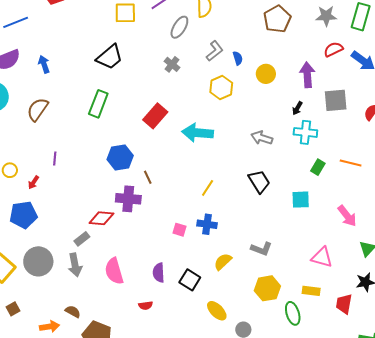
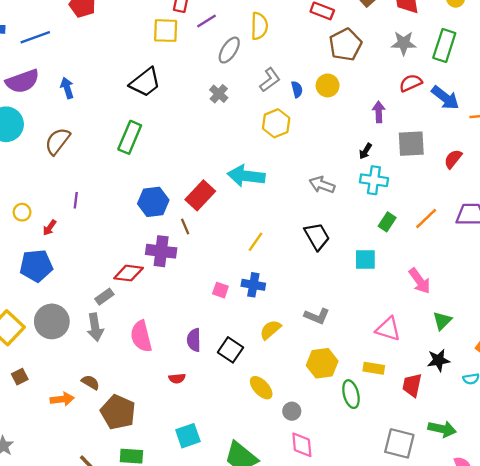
yellow circle: (266, 74) -> (328, 85), moved
purple arrow: (307, 75) -> (379, 112), size x0.7
red rectangle: (155, 116) -> (200, 195), moved
orange line: (351, 163) -> (426, 218), turned -60

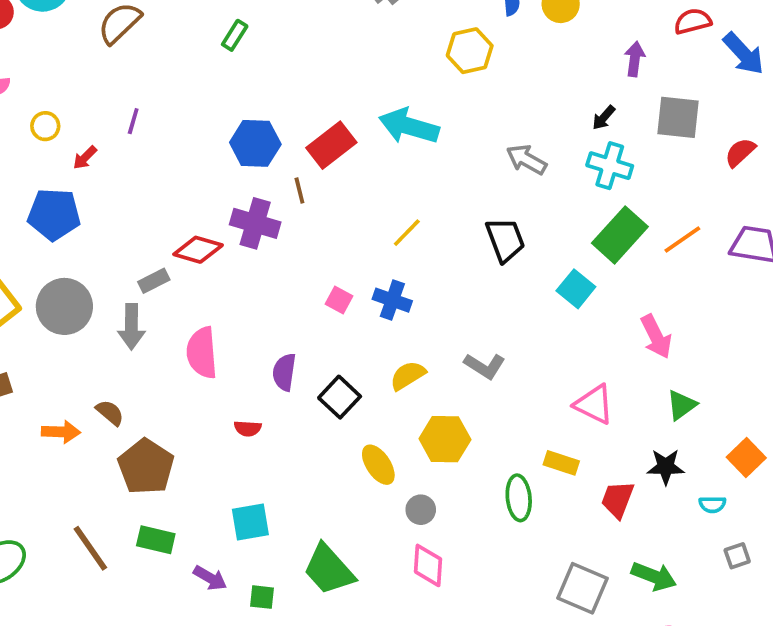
green rectangle: (130, 137) -> (235, 35), size x0.6
green rectangle: (387, 222) -> (620, 235), size x1.8
cyan square: (365, 260) -> (576, 289), turned 30
yellow hexagon: (322, 363) -> (445, 439), moved

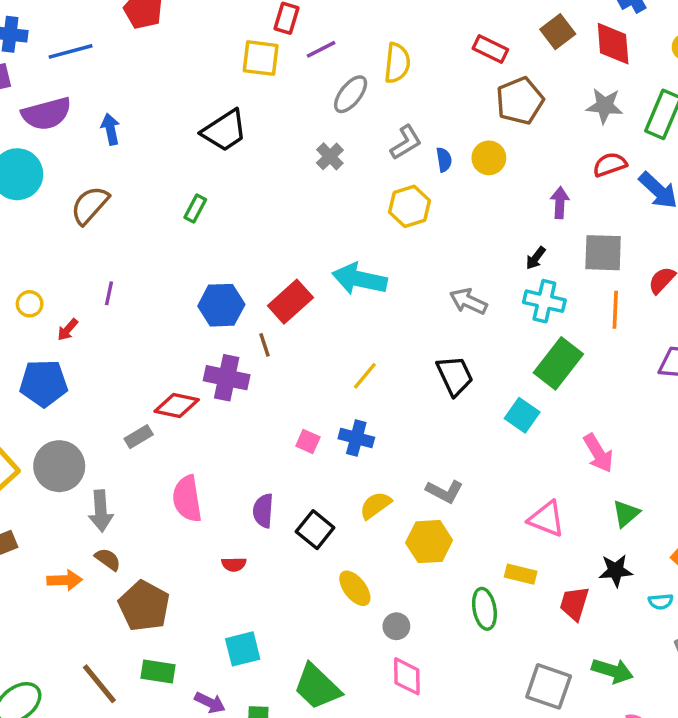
orange line: (682, 240) -> (615, 310), moved, turned -48
gray arrow: (131, 327) -> (101, 511), moved
yellow hexagon: (445, 439) -> (429, 542), moved

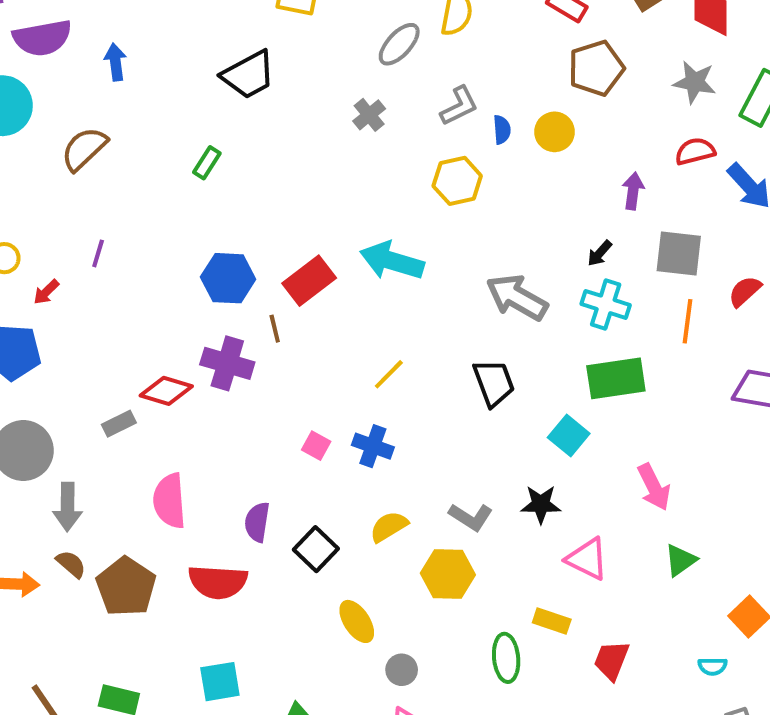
gray arrow: (468, 301) -> (517, 297), size x1.4
green rectangle: (558, 363) -> (616, 378), turned 39
red semicircle: (234, 564) -> (218, 582), size x2.0
black star: (616, 571) -> (541, 504), moved
brown pentagon: (144, 606) -> (126, 587), moved

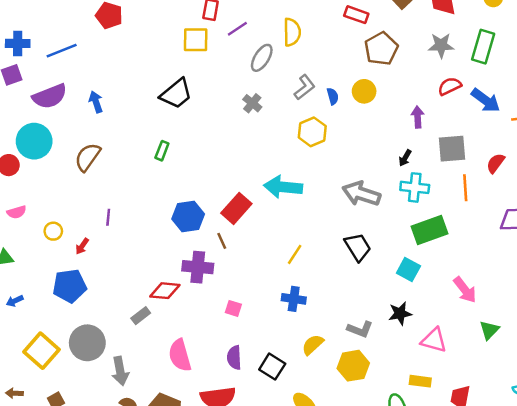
pink square: (316, 446) -> (233, 308), moved

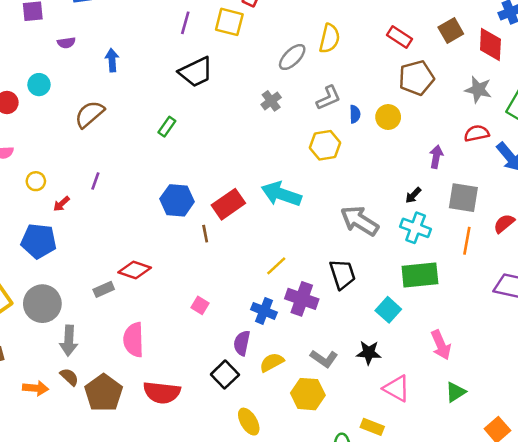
purple line: (237, 29) -> (185, 23), moved, turned -55
purple semicircle: (50, 96) -> (66, 43), size x0.5
cyan circle: (34, 141) -> (39, 85), size x0.6
purple cross: (198, 267) -> (302, 299), moved
purple semicircle: (234, 358) -> (242, 343), moved

